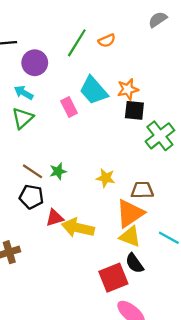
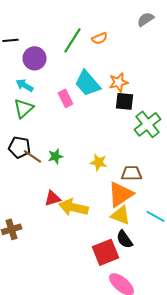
black pentagon: (31, 197) -> (20, 147), moved

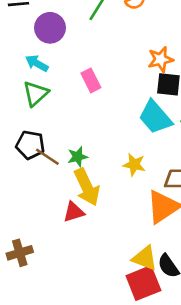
cyan trapezoid: (88, 83) -> (155, 117), moved
yellow arrow: (74, 207) -> (87, 187), moved, turned -128
yellow triangle: (121, 215) -> (145, 258), moved

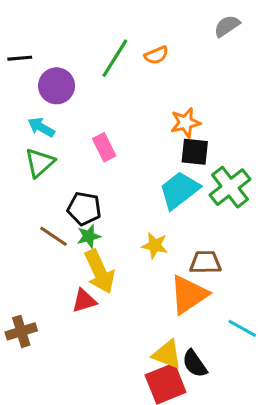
cyan trapezoid: (155, 117) -> (179, 190), turned 93
black pentagon: (30, 145) -> (84, 209), moved
brown cross: (20, 253) -> (21, 331), moved

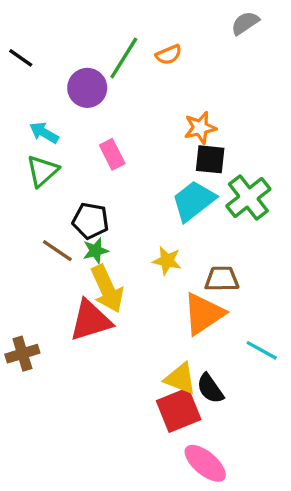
black line: (20, 58) -> (21, 58), turned 40
purple circle: (57, 86) -> (87, 88), moved
red triangle: (84, 301) -> (91, 320), size x1.6

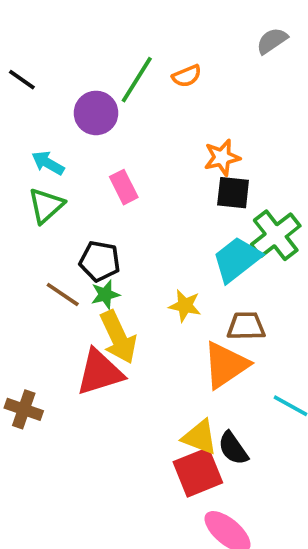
cyan trapezoid: (194, 201) -> (237, 259), moved
brown cross: (22, 354) -> (24, 409), turned 36

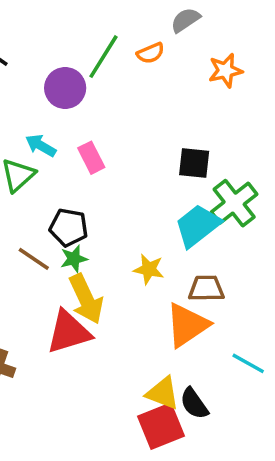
gray semicircle: (272, 41) -> (185, 20), moved
orange star: (222, 157) -> (225, 71), moved
cyan arrow: (48, 163) -> (41, 146), moved

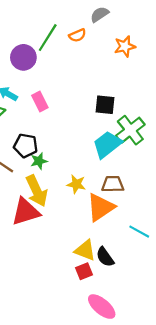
green star: (74, 259) -> (39, 161), moved
yellow star: (149, 269) -> (76, 184), moved
red square: (161, 426) -> (84, 271), size x0.6

